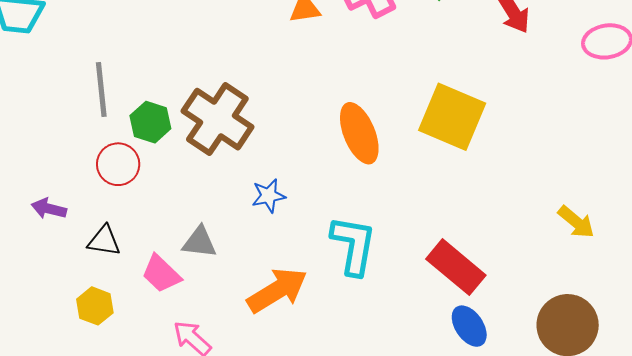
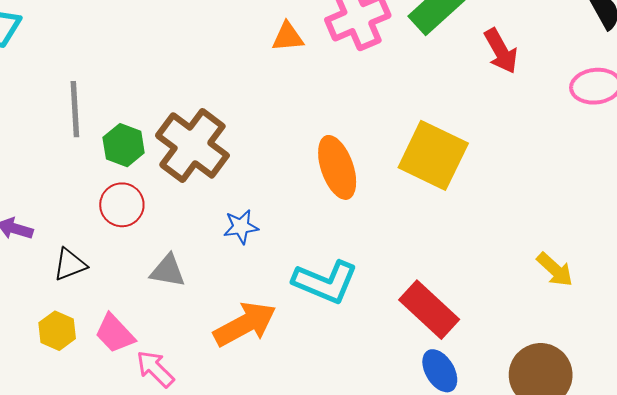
red circle: (118, 164) -> (122, 205), moved
black triangle: (104, 241) -> (70, 264), turned -33
cyan L-shape: (353, 245) -> (325, 282), turned 100
pink trapezoid: (161, 274) -> (115, 333), moved

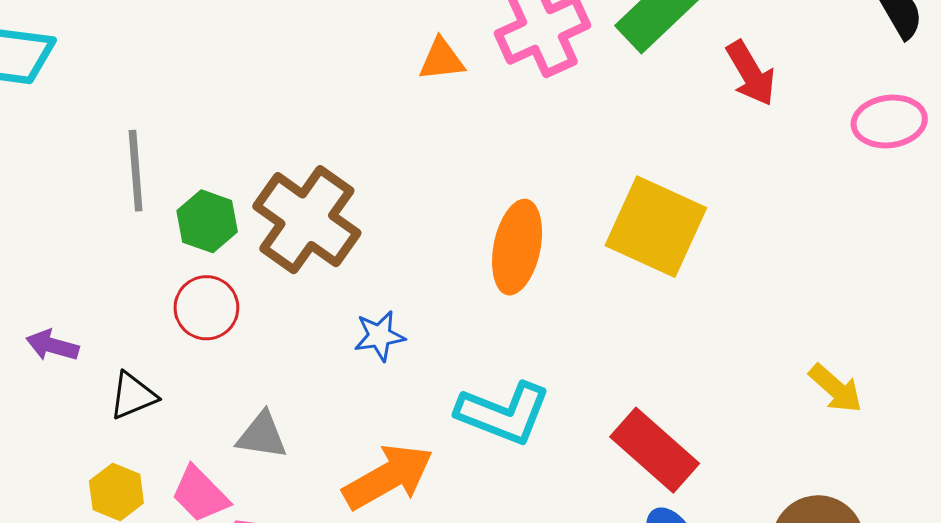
orange ellipse: (337, 167) -> (517, 247), turned 32
gray triangle: (168, 271) -> (262, 435), moved

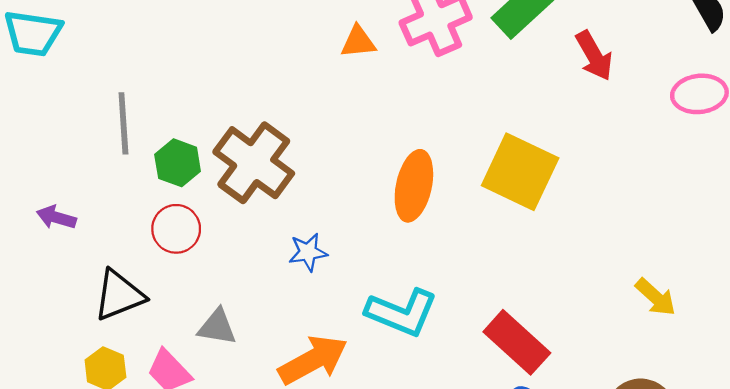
purple arrow: (52, 345) -> (56, 217), moved
black triangle: (133, 396) -> (119, 295), size x1.4

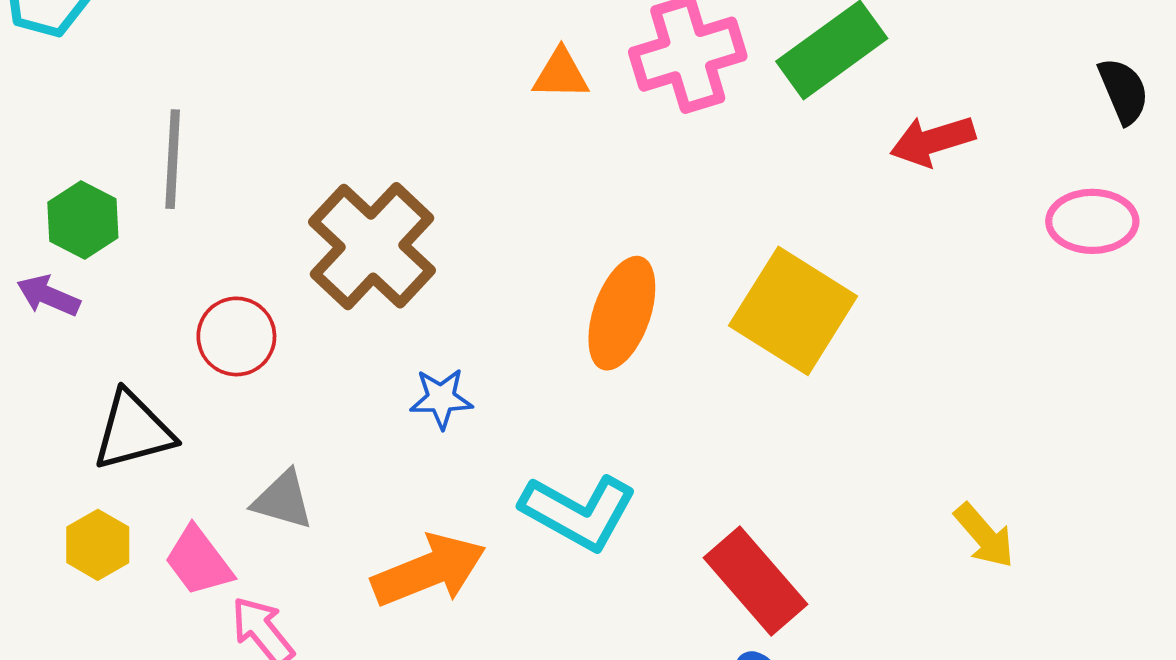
red arrow: (594, 56) -> (933, 141), turned 96
green hexagon: (178, 163) -> (83, 220), moved

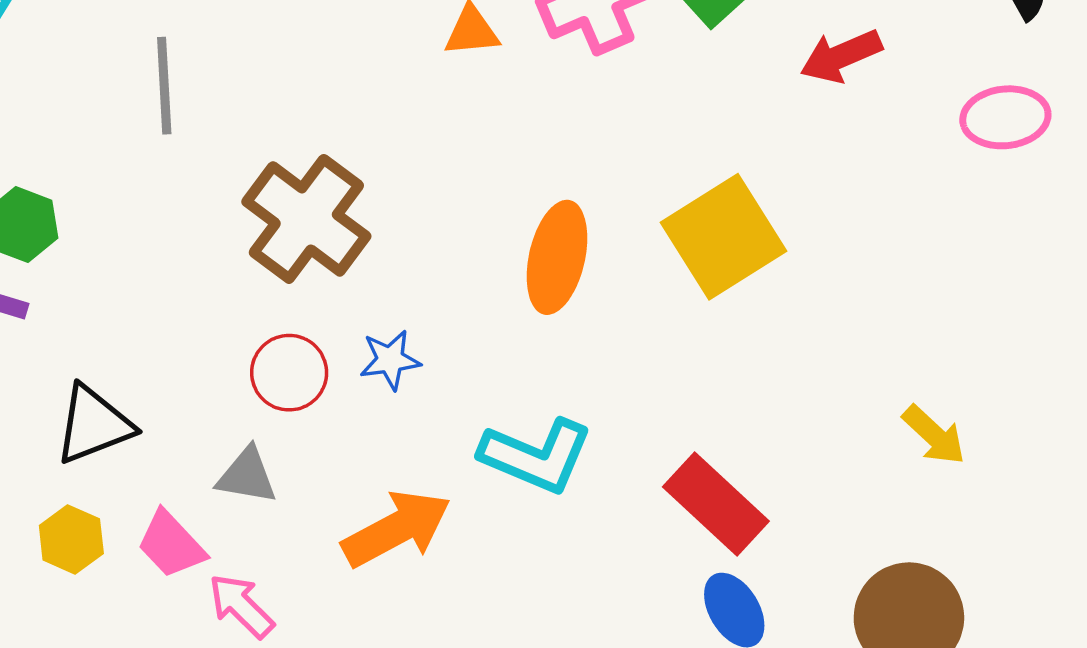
gray line: (173, 159) -> (164, 86), moved
yellow square: (793, 311) -> (723, 237), turned 32
red circle: (236, 336) -> (289, 373), moved

